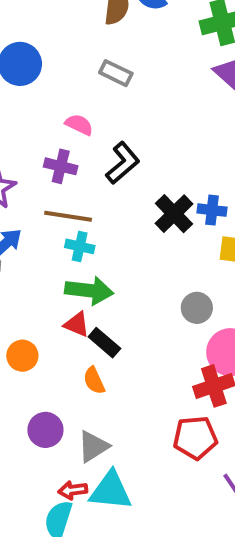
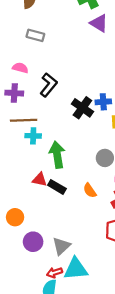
green arrow: (89, 291) -> (57, 155), moved, turned -95
orange circle: (22, 356) -> (15, 217), moved
orange semicircle: (94, 381) -> (90, 190), moved

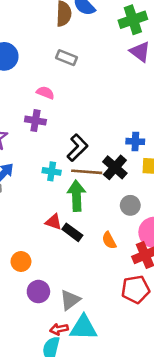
black L-shape: (49, 85) -> (77, 148), moved
black cross: (82, 108) -> (115, 167), moved
brown line: (24, 120) -> (87, 172), moved

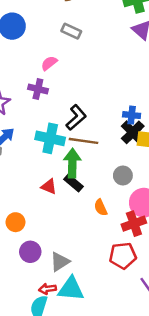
pink semicircle: (45, 93) -> (49, 63), turned -63
black cross: (115, 167) -> (133, 132), moved
cyan cross: (52, 171) -> (50, 138), size x1.6
black rectangle: (72, 232) -> (74, 183), moved

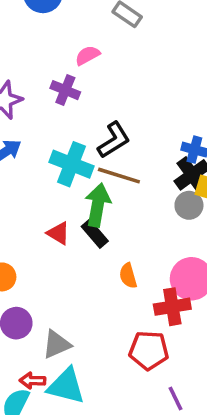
gray circle: (123, 175) -> (189, 205), moved

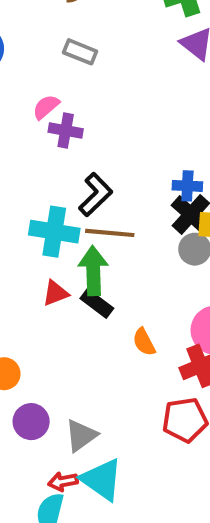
purple cross: (65, 90) -> (66, 131), moved
red triangle: (58, 233) -> (55, 293), moved, turned -40
cyan triangle: (66, 386) -> (102, 480), turned 33

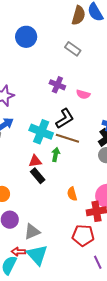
pink semicircle: (46, 107) -> (83, 94), moved, turned -136
green arrow: (93, 271) -> (56, 154), size x0.6
black rectangle: (97, 303) -> (38, 176), moved

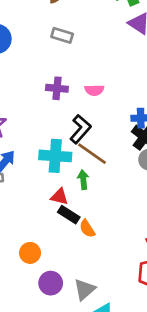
brown line: (67, 138) -> (92, 154), turned 35
red triangle: (35, 161) -> (59, 197), turned 40
orange semicircle: (72, 194) -> (87, 229), moved

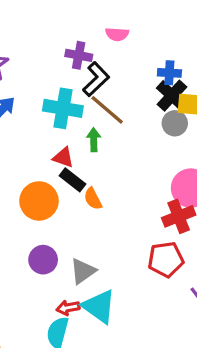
purple cross: (57, 88) -> (79, 55), moved
orange circle: (30, 253) -> (39, 201), moved, size x1.5

